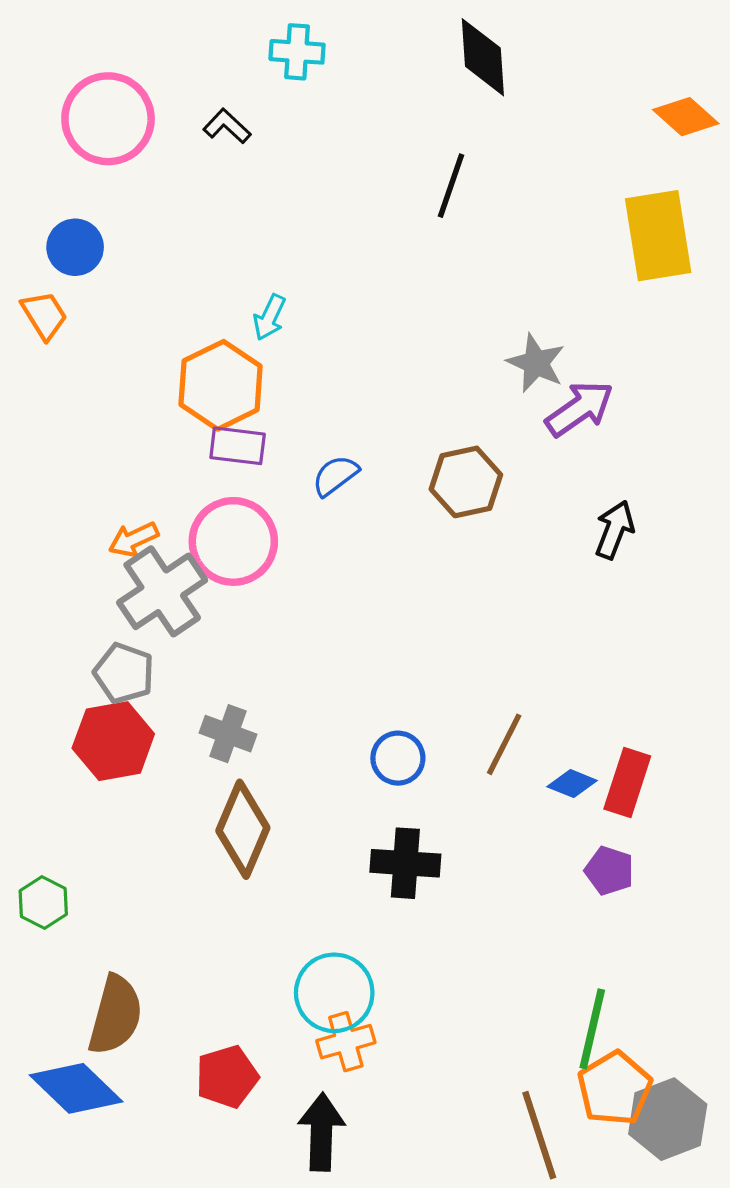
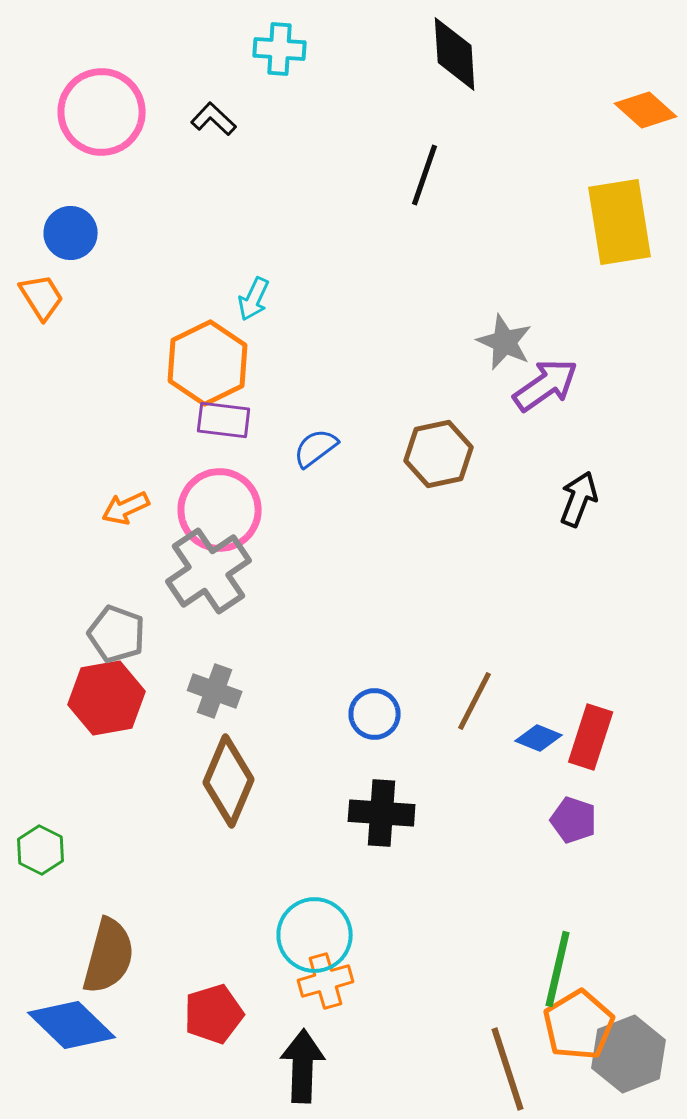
gray cross: (162, 591) -> (209, 571), moved

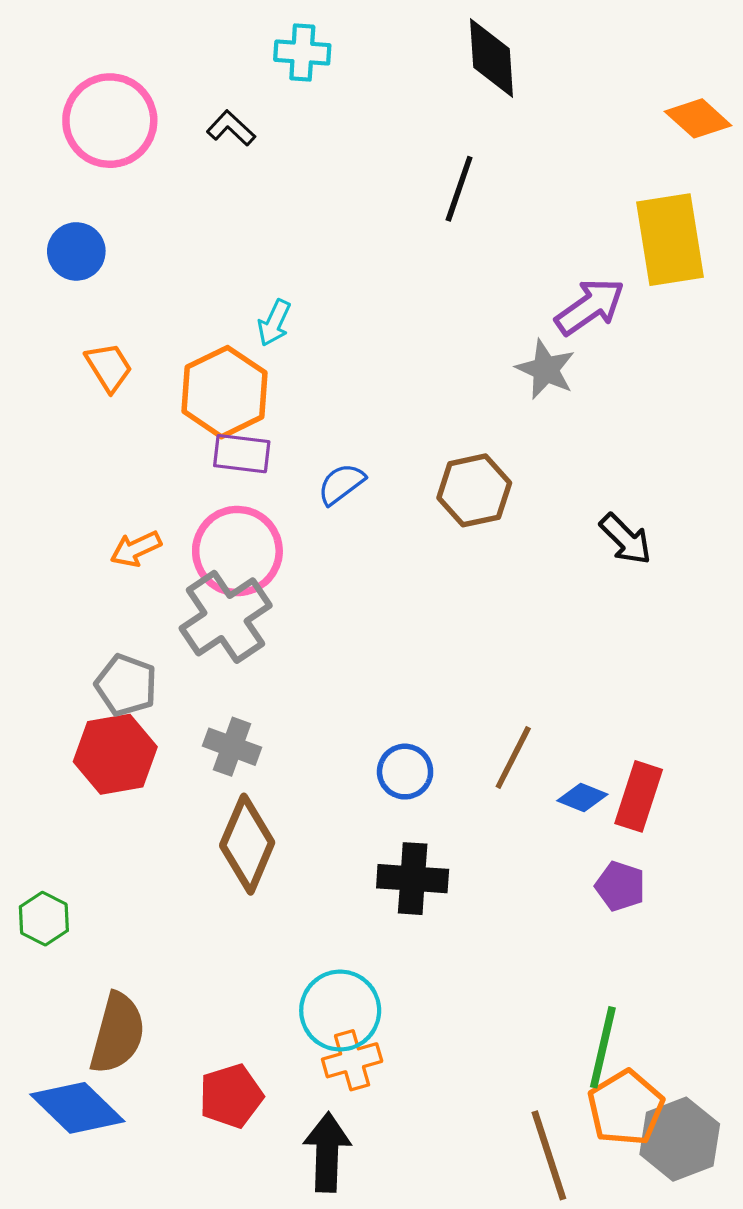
orange trapezoid: (42, 297) -> (109, 367), moved
purple arrow: (546, 385) -> (590, 307), moved
black arrow: (579, 499) -> (626, 539), turned 114

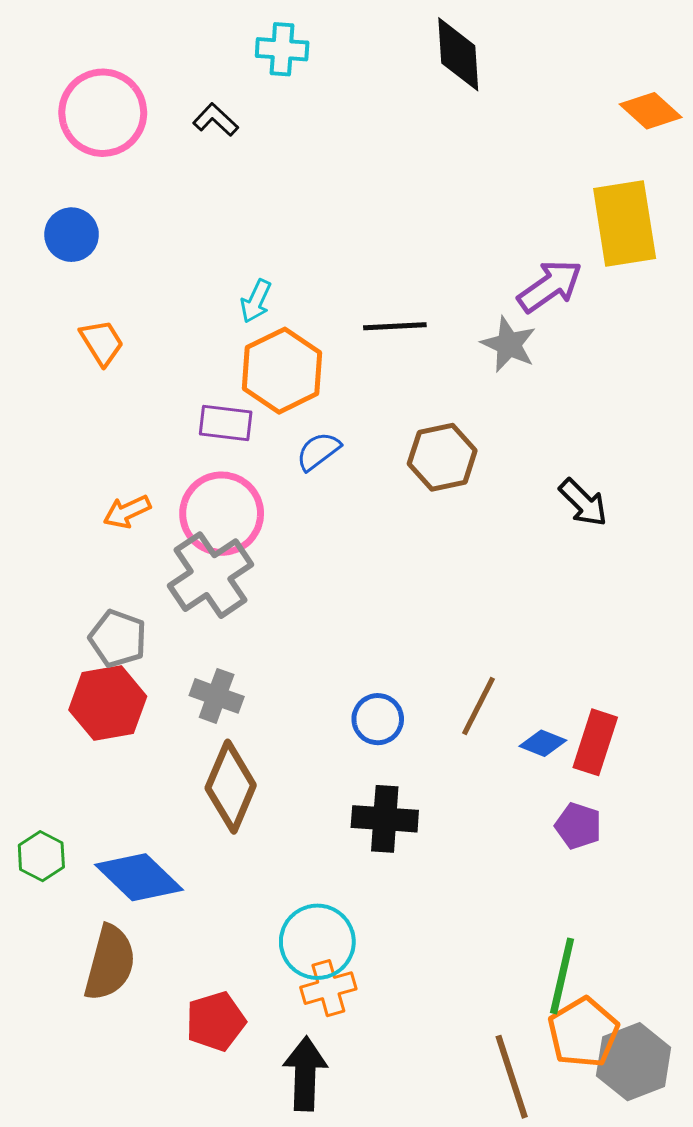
black line: (459, 189) -> (395, 326), moved, turned 68
orange hexagon: (224, 392) -> (282, 371), moved
blue diamond: (77, 1108) -> (139, 877), moved

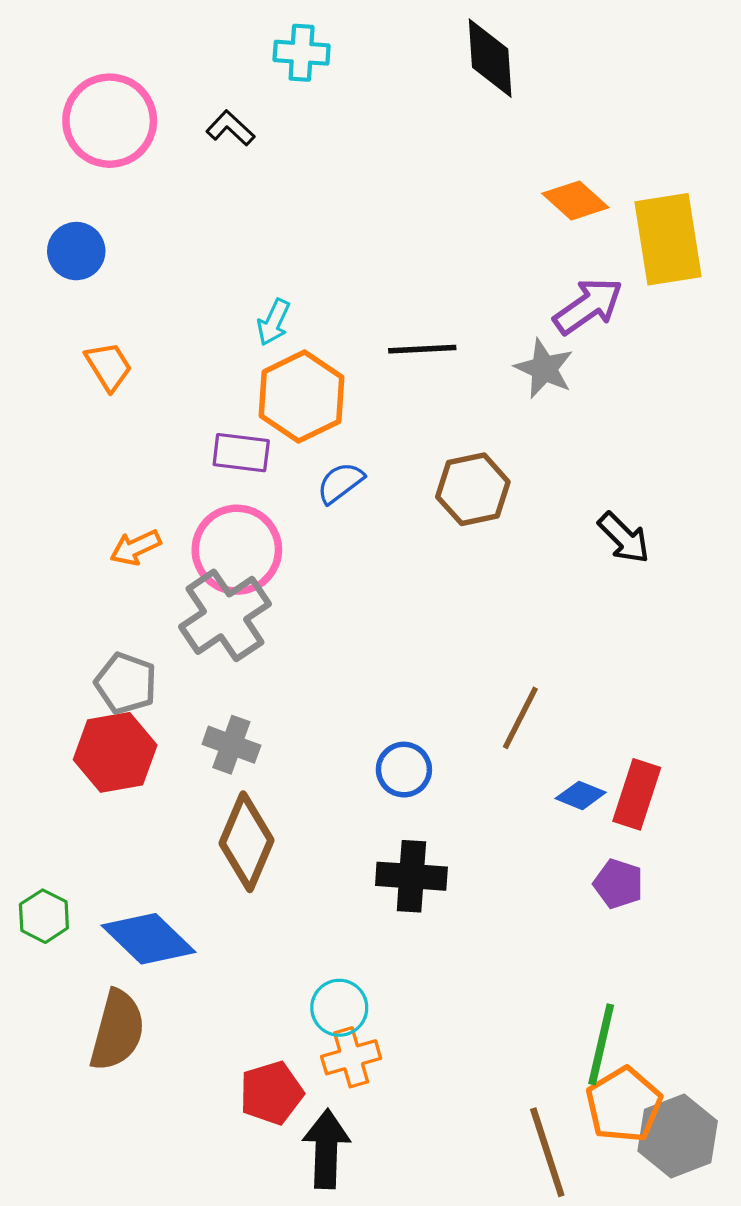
orange diamond: (651, 111) -> (575, 200), moved
brown line: (478, 706) -> (520, 718), moved
cyan circle: (317, 942) -> (339, 1008), size x0.7
red pentagon: (216, 1021) -> (271, 1093), moved

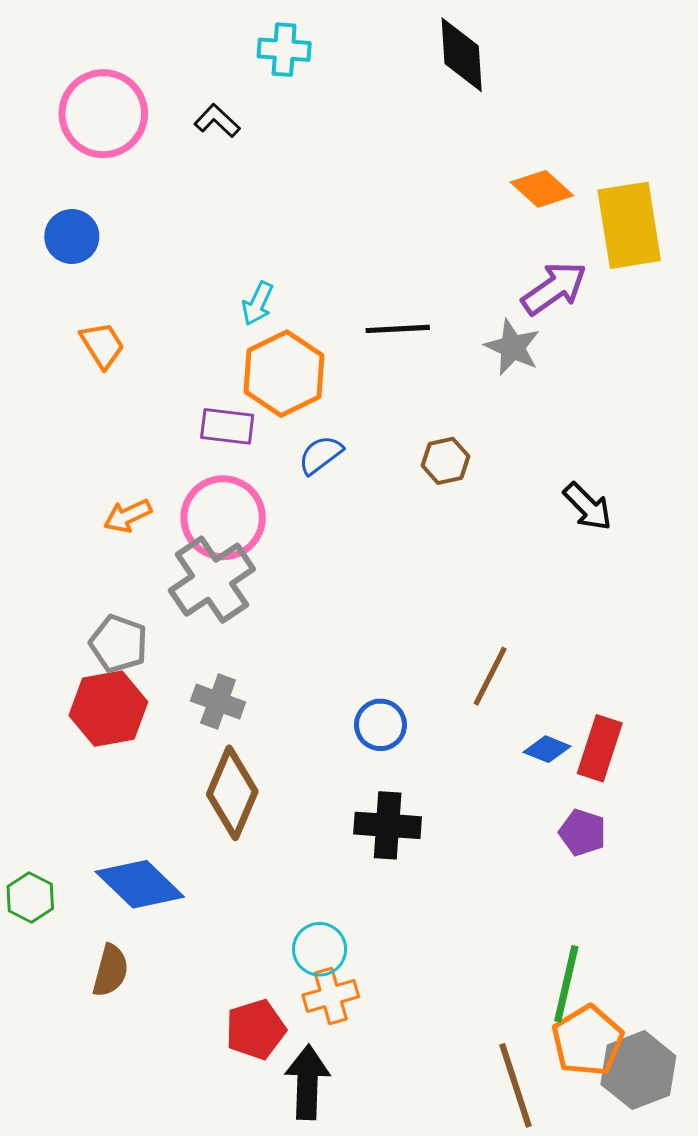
brown hexagon: (473, 489) -> (445, 461), size x0.7
green hexagon: (44, 916) -> (30, 897), moved
brown semicircle: (117, 1030) -> (110, 971), size x0.7

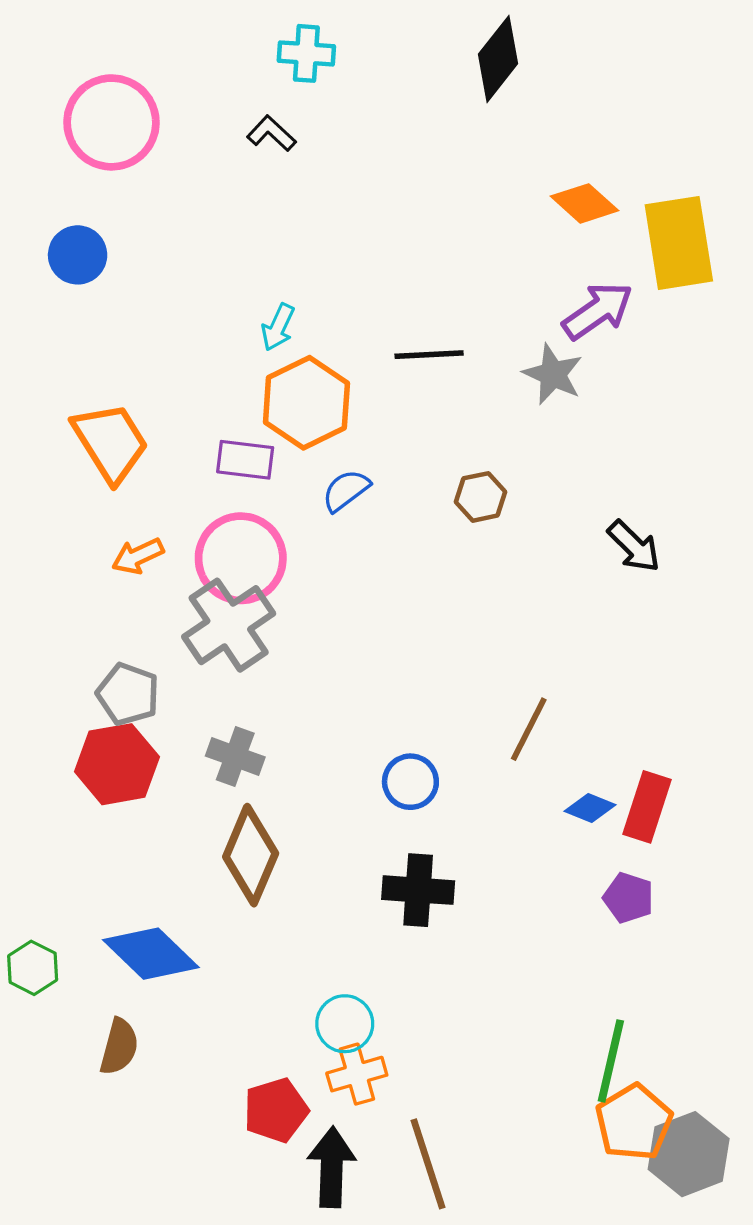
black diamond: (462, 55) -> (498, 59), turned 42
black L-shape: (217, 121) -> (271, 133), moved
orange trapezoid: (102, 345) -> (110, 442), moved, size x1.6
brown line: (516, 1085) -> (428, 1164), moved

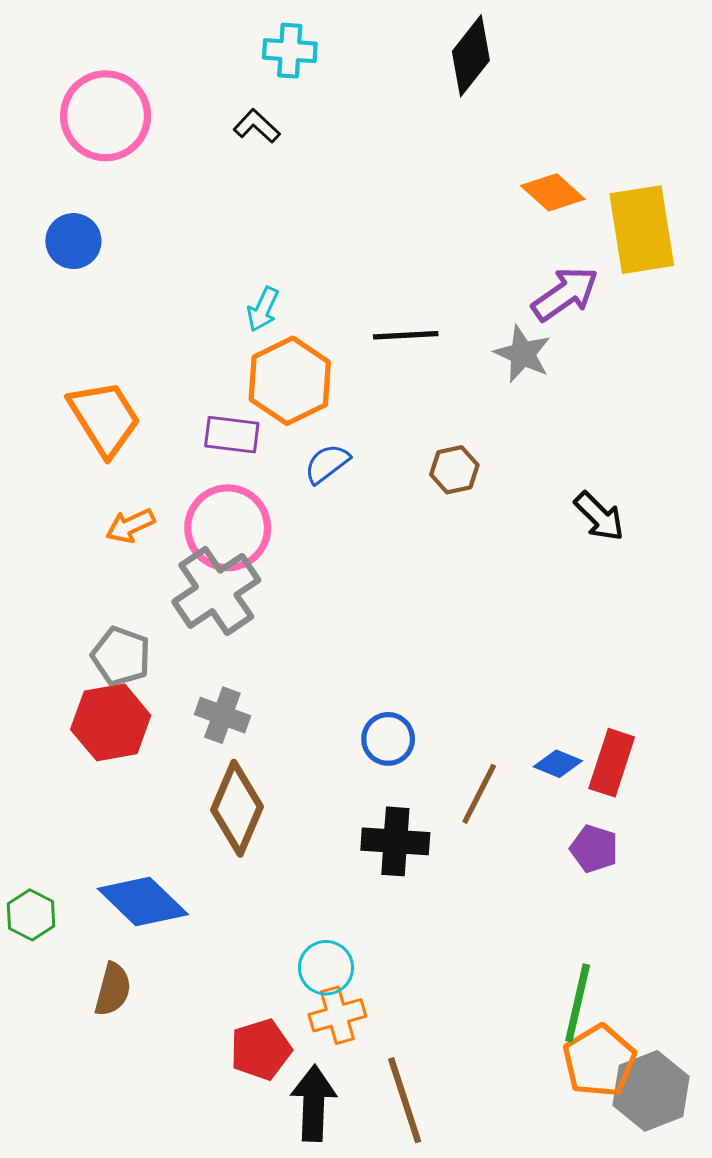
brown line: (529, 729) -> (479, 794), moved

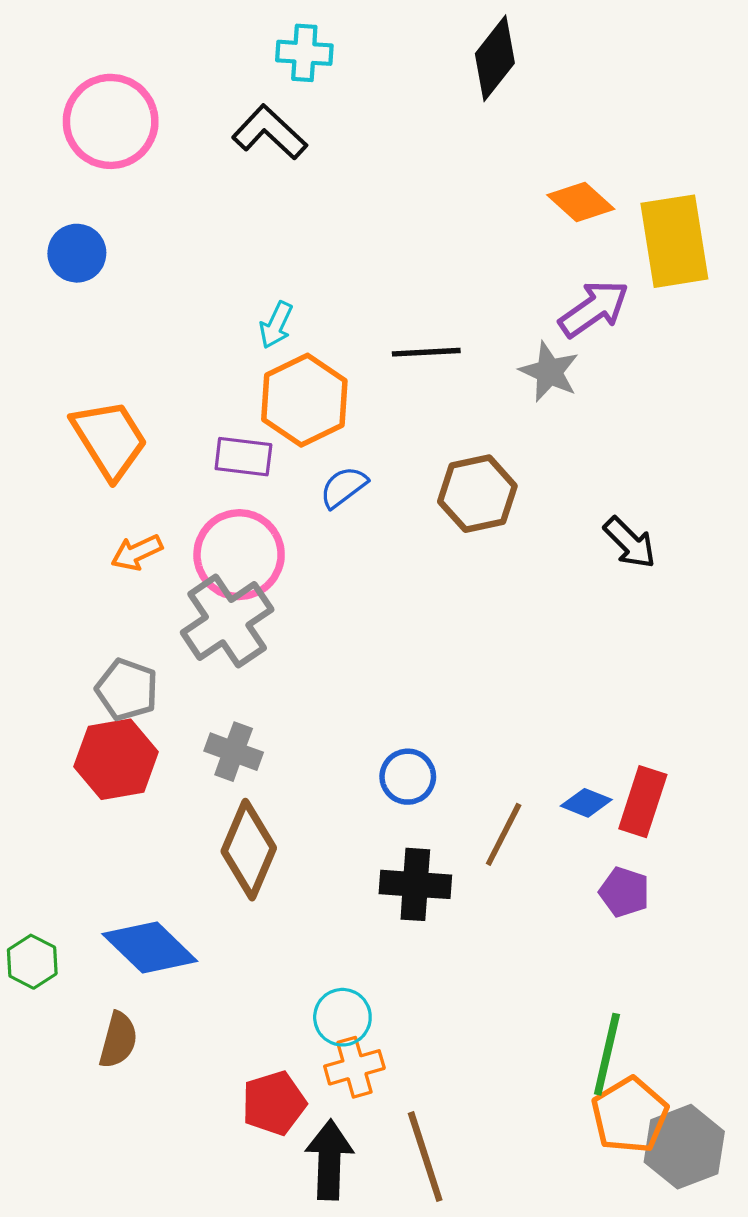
black L-shape: (257, 126) -> (270, 132), size x1.5
brown hexagon: (454, 470) -> (477, 494), size x1.5

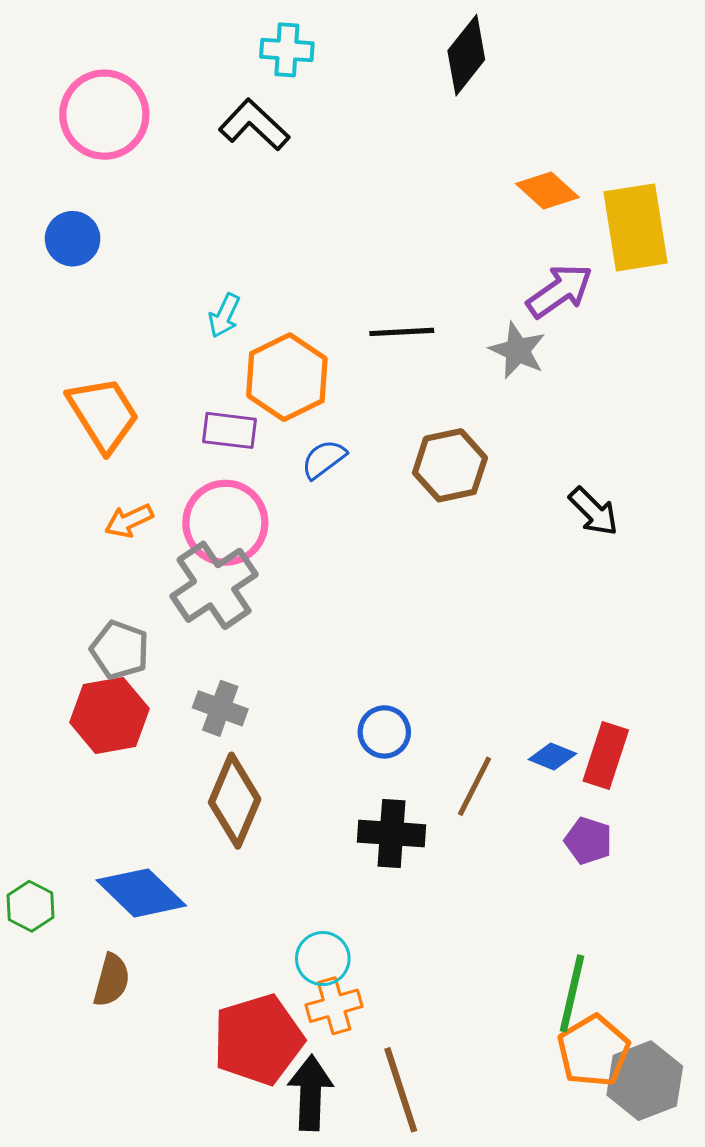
cyan arrow: (276, 325) -> (224, 316), moved
red pentagon: (274, 1103) -> (258, 1040), size x1.5

